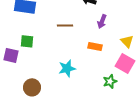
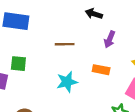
cyan star: (67, 68) -> (67, 82), moved

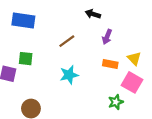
brown line: (65, 44) -> (67, 41), turned -35
orange rectangle: (101, 70) -> (110, 64), moved

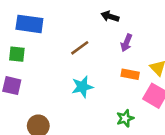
green square: (26, 59) -> (17, 54), moved
green star: (116, 102) -> (125, 118), moved

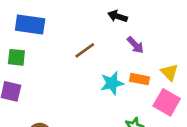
purple arrow: (126, 43) -> (135, 45), turned -66
cyan star: (82, 87) -> (112, 83), moved

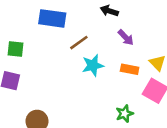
blue rectangle: (30, 24) -> (52, 18), moved
cyan star: (112, 83) -> (93, 65), moved

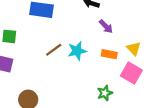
brown line: (79, 43) -> (54, 50), moved

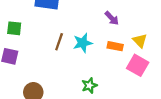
brown line: (54, 50) -> (59, 42), turned -35
green star: (105, 93) -> (89, 86), moved

